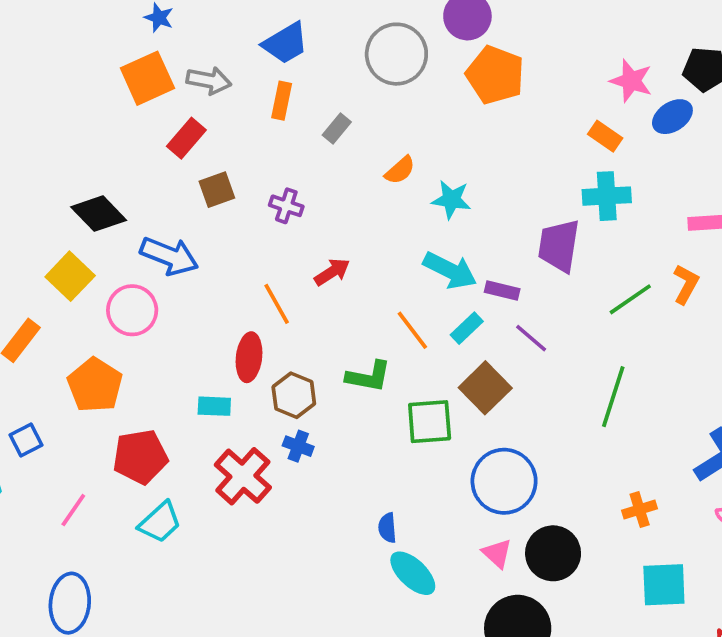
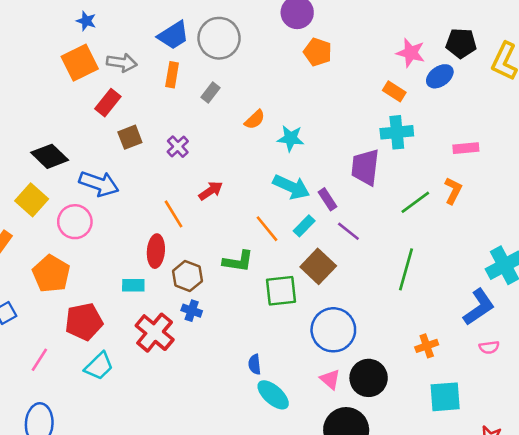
gray circle: (396, 54) -> (219, 38), moved
orange pentagon: (495, 75) -> (318, 52), size x0.7
purple cross: (286, 206) -> (178, 147), turned 30
purple rectangle: (502, 290) -> (328, 199), turned 45

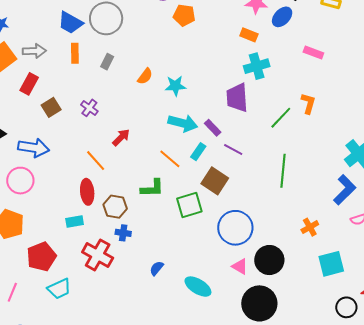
blue trapezoid: (173, 35) -> (70, 23), turned 72
pink rectangle: (466, 148) -> (313, 52), moved, turned 36
blue semicircle: (255, 364) -> (157, 268), moved, turned 56
cyan trapezoid: (99, 366) -> (59, 289), turned 30

